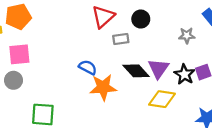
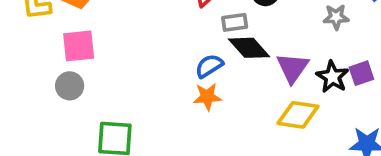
blue semicircle: (88, 67) -> (209, 66), moved, turned -60
black diamond: (136, 71) -> (249, 48), moved
orange star: (103, 87) -> (207, 97), size x0.7

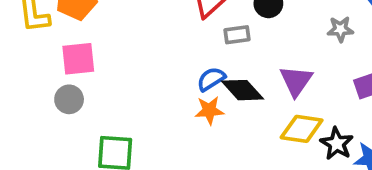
black diamond: (249, 48) -> (243, 90), moved
black star: (332, 77) -> (337, 144), moved

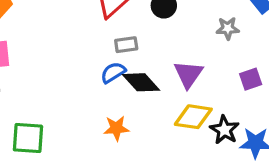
gray rectangle: (237, 35) -> (126, 45), moved
orange star: (209, 110) -> (116, 128), moved

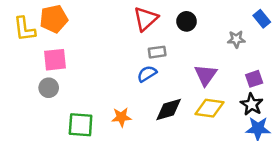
black diamond: (141, 82) -> (169, 109), moved, turned -64
orange star: (116, 128) -> (121, 117), moved
black star: (224, 130) -> (252, 104), moved

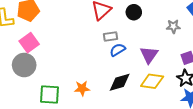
pink square: (55, 60) -> (29, 43), turned -30
blue semicircle: (147, 74) -> (118, 50), moved
gray circle: (49, 88) -> (24, 65), size x1.5

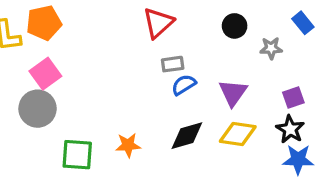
black circle: (134, 12) -> (235, 26), moved

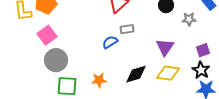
blue semicircle: (184, 85) -> (110, 42), moved
gray circle: (38, 109) -> (56, 60), moved

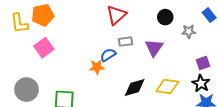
purple triangle: (165, 47) -> (154, 48), moved
gray circle: (56, 60) -> (26, 90), moved
orange star: (99, 80) -> (97, 67), moved

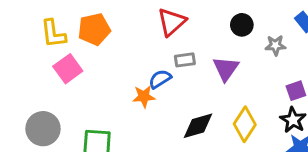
orange pentagon: (43, 15) -> (94, 29), moved
yellow L-shape: (19, 23) -> (53, 34), moved
yellow diamond: (167, 86) -> (245, 124), turned -65

